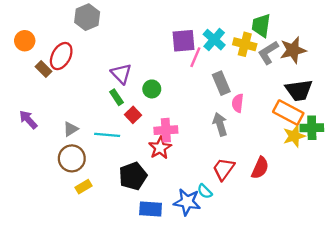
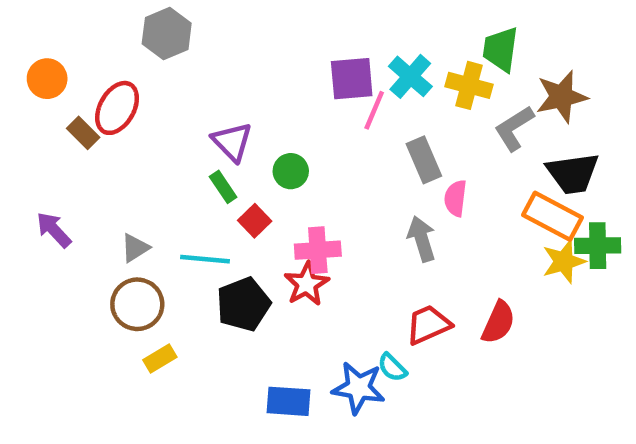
gray L-shape: (268, 53) -> (514, 128), moved
red trapezoid: (224, 169) -> (428, 325), turned 30
black pentagon: (133, 176) -> (243, 304), moved

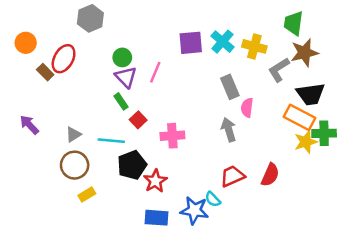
green trapezoid: (501, 49) -> (293, 23), moved
pink line: (374, 110) -> (155, 72), moved
green circle: (291, 171) -> (122, 57), moved
red star: (307, 284) -> (155, 181), moved

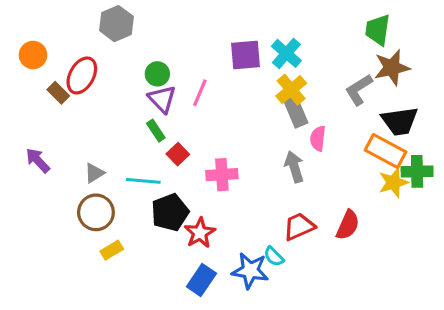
yellow cross: (254, 46) -> (291, 90), moved, turned 35
blue rectangle: (157, 218) -> (201, 280), turned -60

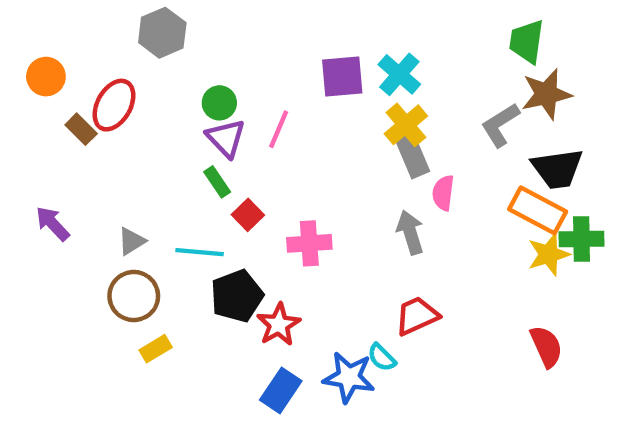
red semicircle: (348, 225) -> (546, 347), moved, turned -48

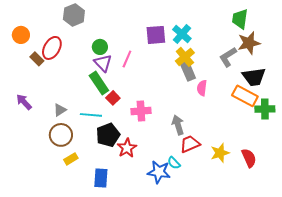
green rectangle: (217, 182) -> (99, 83), size x1.6
gray arrow: (410, 232) -> (178, 125), moved
yellow star: (549, 254) -> (220, 153), moved
blue rectangle: (281, 390) -> (101, 178), moved, turned -30

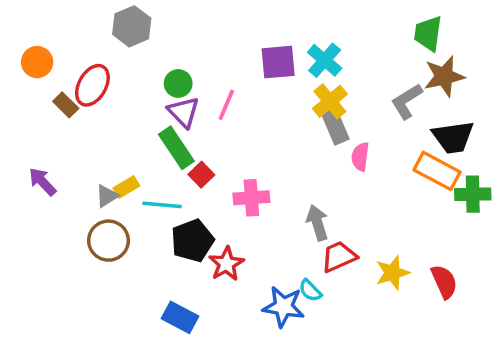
yellow rectangle: (71, 159) -> (126, 187), moved
blue rectangle: (101, 178) -> (180, 317), turned -66

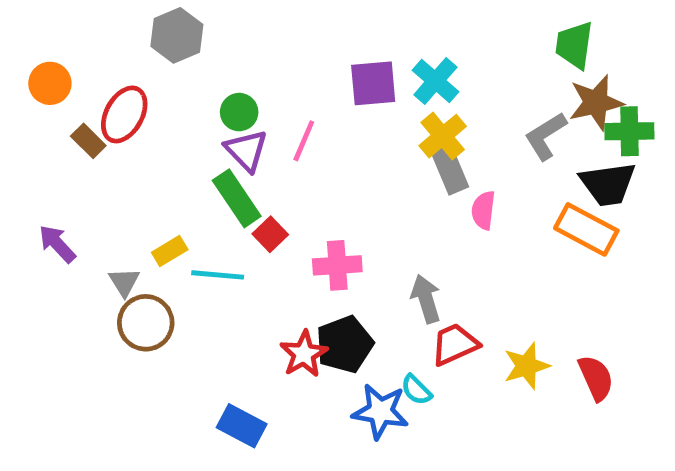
green cross: (473, 194) -> (629, 131), moved
gray triangle: (107, 196) -> (124, 282), moved, turned -30
black pentagon: (192, 241) -> (344, 344), moved

